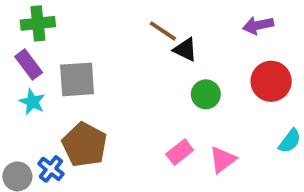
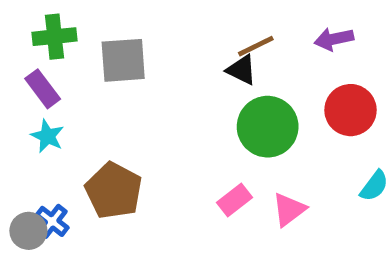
brown line: (163, 31) -> (256, 46), moved, turned -60
gray square: (77, 79) -> (123, 60), moved
green circle: (206, 94) -> (268, 127), size x1.6
blue cross: (51, 169) -> (52, 221), moved

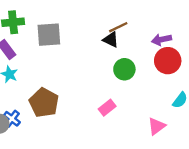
purple arrow: (334, 39) -> (162, 40), moved
green circle: (268, 127) -> (124, 69), size x0.7
pink triangle: (289, 210) -> (157, 126), moved

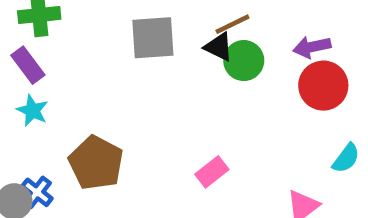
gray square: (49, 35) -> (153, 38), moved
green circle: (124, 69) -> (244, 61), moved

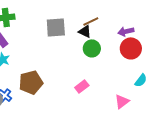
green circle: (244, 61) -> (92, 48), moved
brown pentagon: (96, 163) -> (31, 82), turned 30

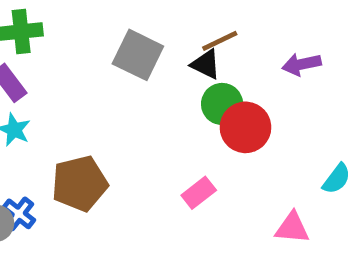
gray square: (56, 27) -> (138, 55), turned 30
red circle: (131, 48) -> (245, 127), moved
pink triangle: (122, 101) -> (292, 228), turned 42

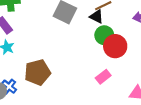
pink rectangle: (199, 193) -> (103, 77), moved

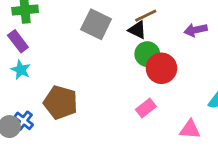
brown pentagon: (38, 72) -> (61, 102), turned 30

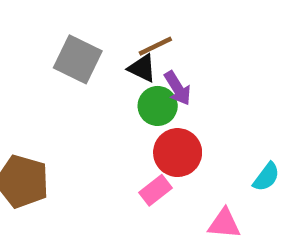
purple arrow: (196, 30) -> (178, 88), moved, turned -110
red circle: (161, 68) -> (178, 153), moved

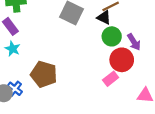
purple arrow: (178, 88) -> (134, 42), moved

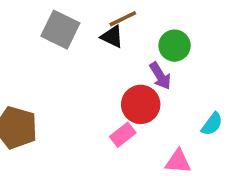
green circle: (112, 36) -> (175, 46), moved

